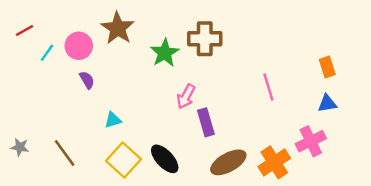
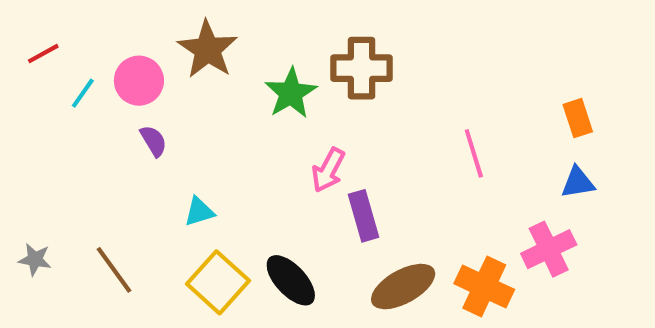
orange cross: (274, 162) -> (484, 287), turned -32

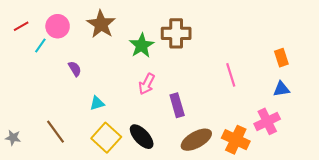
pink circle: (139, 81) -> (58, 26), moved
pink arrow: (328, 170) -> (147, 84), moved
gray star: (35, 259) -> (13, 138), moved

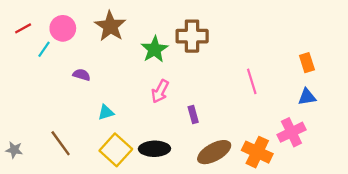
purple semicircle: (75, 69) -> (82, 75), turned -42
purple rectangle: (177, 105) -> (193, 115), size x0.7
black ellipse: (142, 137) -> (154, 149), turned -48

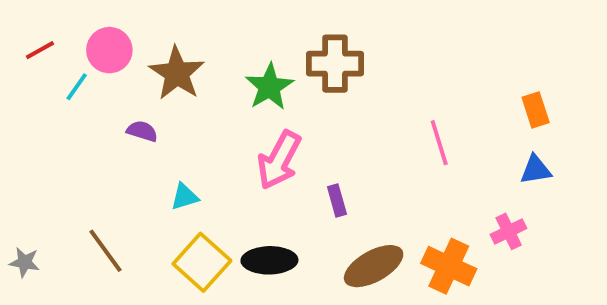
brown star: (110, 26) -> (177, 73), moved
pink arrow: (160, 91) -> (279, 160), size x1.4
pink cross: (291, 132) -> (509, 231), size x0.7

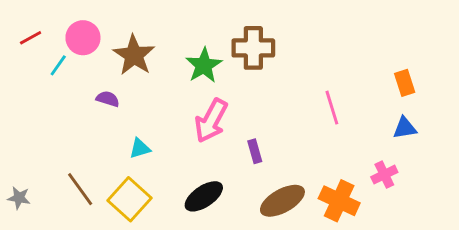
black ellipse: (269, 260) -> (204, 196), turned -33
yellow square: (202, 262) -> (130, 199), moved

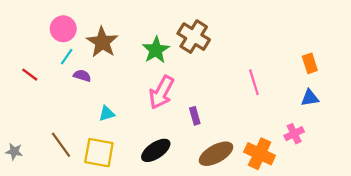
red line: (31, 38) -> (30, 75), moved, turned 66
brown cross: (253, 48) -> (194, 37), turned 32
cyan line: (58, 65) -> (67, 57), moved
yellow square: (130, 199) -> (99, 153), turned -32

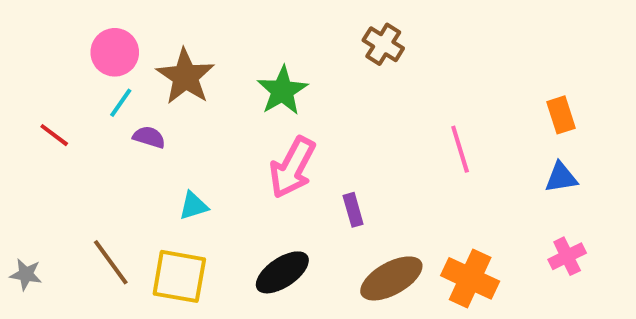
brown cross: (194, 37) -> (383, 44), moved, size x0.7
pink cross: (294, 134) -> (567, 256), moved

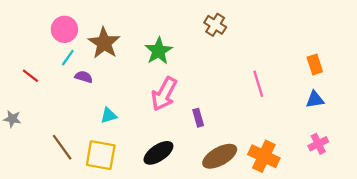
gray star: (26, 274) -> (12, 119), moved

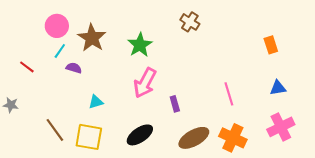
orange rectangle: (315, 64) -> (271, 45), moved
pink line: (258, 84) -> (229, 94), moved
pink cross: (318, 144) -> (281, 127), size x1.5

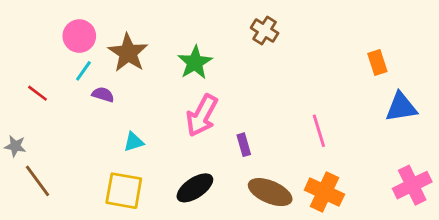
blue triangle: (278, 88) -> (401, 107), moved, size x1.4
pink cross: (281, 127) -> (412, 185), moved
brown line: (55, 130) -> (38, 181), moved
brown ellipse: (194, 138) -> (270, 192), turned 52

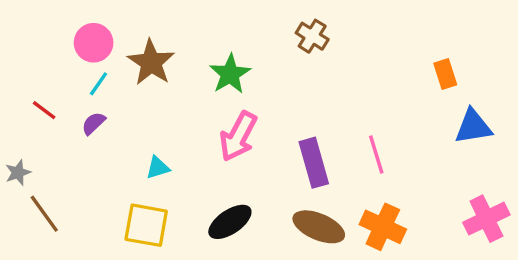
purple semicircle: (103, 95) -> (94, 123), moved, turned -60
purple rectangle: (244, 145) -> (314, 163), moved, size x1.8
gray star: (15, 146) -> (18, 173), turned -30

